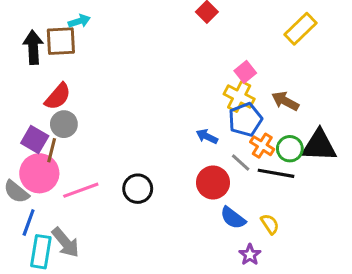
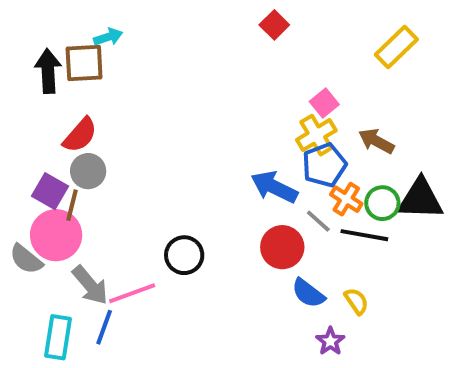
yellow cross: (239, 96) -> (316, 135), turned 32
blue arrow: (207, 136) -> (274, 187), size x1.6
pink line: (81, 190) -> (132, 293), moved
blue line: (29, 222) -> (104, 327), moved
gray arrow: (65, 242) -> (90, 285), moved

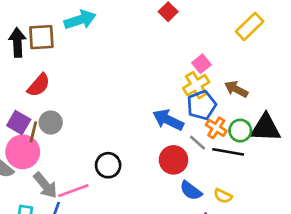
cyan arrow: (108, 37) -> (80, 20), moved, size x1.6
gray circle: (88, 171) -> (51, 123), moved
yellow semicircle: (356, 301) -> (223, 196), turned 150

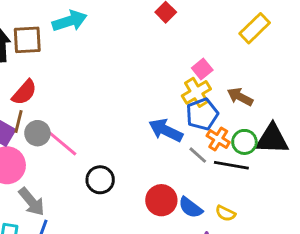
brown line: (33, 132) -> (19, 122), moved
red circle: (173, 160) -> (161, 200), moved
pink line: (73, 191) -> (62, 143), moved, turned 60

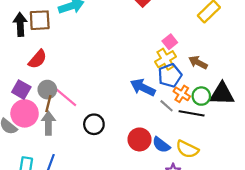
brown line: (19, 122) -> (48, 104), moved
gray arrow: (32, 202) -> (48, 123), moved, turned -140
yellow semicircle: (225, 213) -> (187, 149), size x1.5

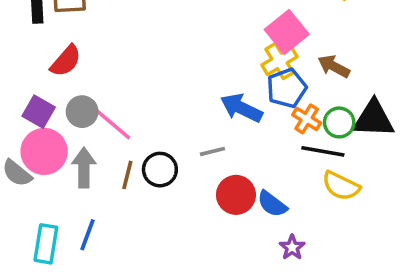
pink square: (170, 42) -> (287, 32), size x1.6
brown line: (48, 104) -> (127, 175), moved
gray line: (167, 106) -> (212, 151), moved, turned -56
yellow semicircle: (187, 149) -> (341, 186), moved

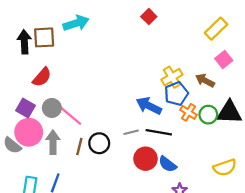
pink square: (287, 32) -> (224, 60), moved, size x0.7
black line: (323, 151) -> (159, 132), moved
yellow semicircle: (341, 186) -> (225, 167), moved, turned -45

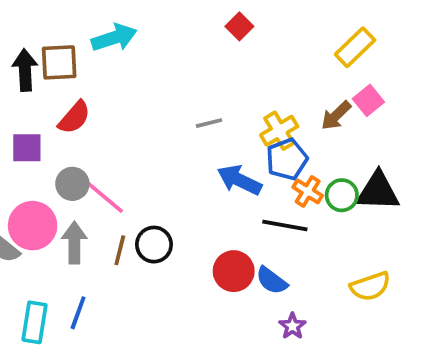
red semicircle: (42, 77) -> (74, 117), moved
brown arrow: (205, 80) -> (336, 116), moved, turned -72
purple square: (25, 108) -> (27, 148), moved, turned -30
gray line: (131, 132) -> (209, 123), moved
black line: (159, 132) -> (285, 226), moved

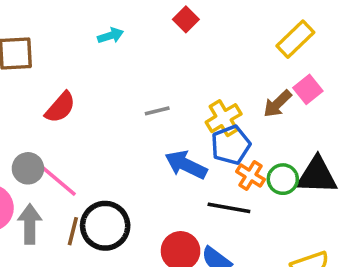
cyan arrow: (114, 38) -> (111, 36), moved, size x0.6
red semicircle: (74, 117) -> (60, 107), moved
black circle: (154, 245) -> (105, 226), size x1.4

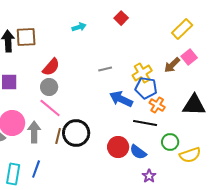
blue pentagon: (231, 145) -> (146, 88), turned 30
gray circle: (28, 168) -> (49, 87), moved
green circle: (283, 179) -> (170, 142), moved

